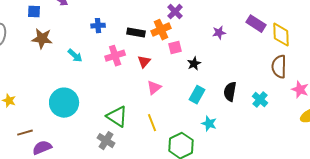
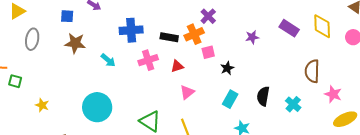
blue cross: (98, 26) -> (131, 30), size x1.6
yellow diamond: (281, 35) -> (322, 26), moved
red triangle: (144, 62) -> (177, 66), turned 32

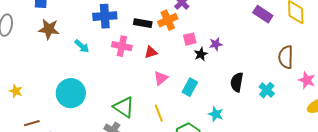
purple star: (252, 37) -> (216, 44), moved
pink square: (208, 52) -> (190, 39), moved
pink cross: (148, 60) -> (122, 46), turned 30
cyan rectangle: (230, 99) -> (190, 87), moved

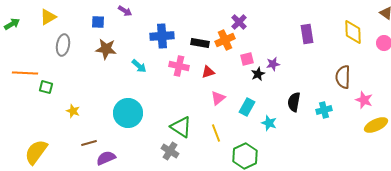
purple rectangle: (263, 14) -> (307, 34), moved, turned 48
cyan cross: (267, 90) -> (324, 110), turned 35
cyan star: (216, 114) -> (269, 123), moved

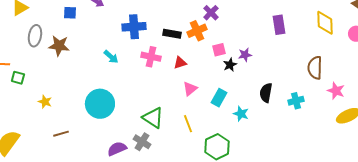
brown star: (106, 49) -> (59, 46), moved
purple semicircle: (106, 158) -> (117, 149), moved

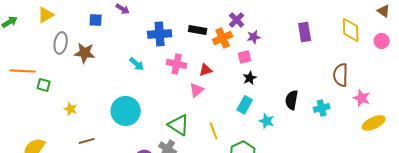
black rectangle: (172, 34) -> (198, 30), moved
purple star: (245, 55) -> (254, 37), moved
black star: (230, 65) -> (250, 78), moved
pink triangle: (190, 89) -> (197, 90), moved

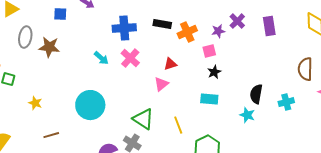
purple cross: (237, 20) -> (237, 21), moved
pink cross: (177, 64) -> (130, 58), moved, turned 30
cyan rectangle: (245, 105) -> (209, 99), turned 66
cyan star: (267, 121) -> (247, 115), moved

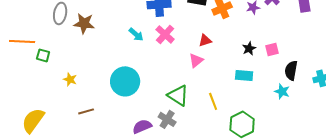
pink square: (209, 51) -> (272, 49), moved

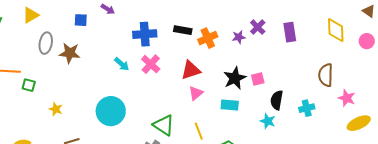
red triangle: (205, 40) -> (191, 70), size x1.5
black star: (249, 48) -> (235, 78), size x1.6
pink triangle: (196, 60) -> (196, 93), moved

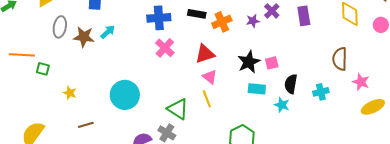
cyan arrow: (122, 64) -> (108, 32), moved, turned -84
pink triangle: (196, 93) -> (210, 77), turned -42
cyan rectangle: (230, 105) -> (257, 89), moved
yellow line: (199, 131) -> (207, 99), moved

